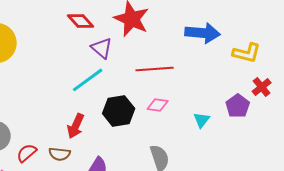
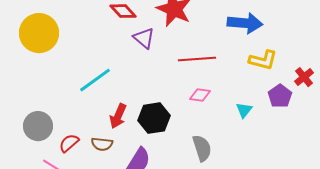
yellow L-shape: (247, 53) -> (263, 60), moved
cyan line: (88, 80) -> (95, 80), moved
black hexagon: (119, 111) -> (154, 118), moved

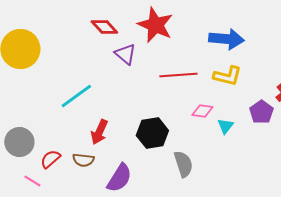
yellow L-shape: (263, 60) -> (227, 76), moved
pink diamond: (200, 95) -> (202, 111), moved
black hexagon: (154, 118) -> (152, 133), moved

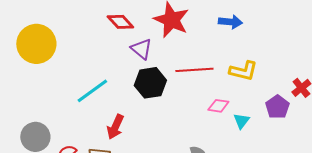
blue arrow: (226, 39) -> (230, 22), moved, size x0.7
black hexagon: (152, 133) -> (150, 83), moved

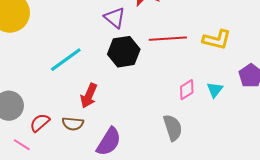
pink diamond: (218, 106) -> (187, 90), moved, turned -40

